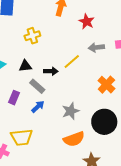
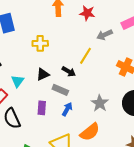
yellow cross: (32, 36) -> (40, 43), turned 35
black arrow: (51, 71) -> (69, 71), turned 48
orange semicircle: (74, 139) -> (90, 132), moved

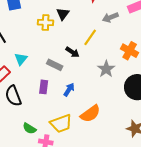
black triangle: (43, 74) -> (63, 14), moved, turned -32
gray rectangle: (60, 90) -> (55, 65), moved
gray star: (100, 103) -> (106, 69), moved

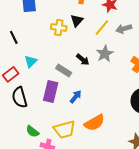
yellow line: (90, 37) -> (102, 28), moved
gray star: (106, 69) -> (105, 54), moved
purple rectangle: (44, 87) -> (51, 92), size x1.5

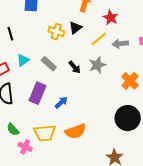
gray rectangle: (64, 71) -> (49, 64), moved

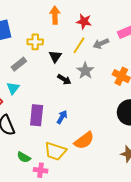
black triangle: (75, 28) -> (55, 56), moved
yellow cross: (56, 32) -> (35, 42), moved
gray rectangle: (49, 64) -> (19, 64), moved, turned -63
yellow trapezoid: (45, 133) -> (55, 151), turned 40

